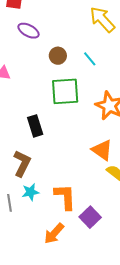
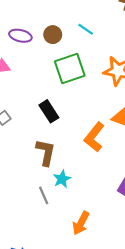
purple ellipse: (28, 31) -> (20, 36), moved
orange L-shape: (65, 197) -> (94, 137), moved, turned -124
orange arrow: (54, 233) -> (81, 223), moved

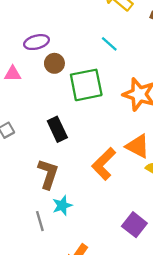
brown circle: (53, 35) -> (54, 63), moved
purple ellipse: (20, 36) -> (37, 42), turned -35

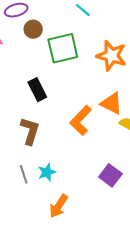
cyan star: (62, 206) -> (47, 172), moved

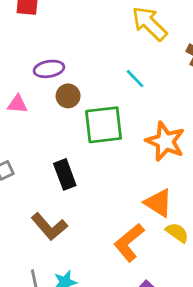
orange L-shape: (81, 120) -> (129, 242), moved
brown L-shape: (30, 131) -> (49, 227), turned 116

